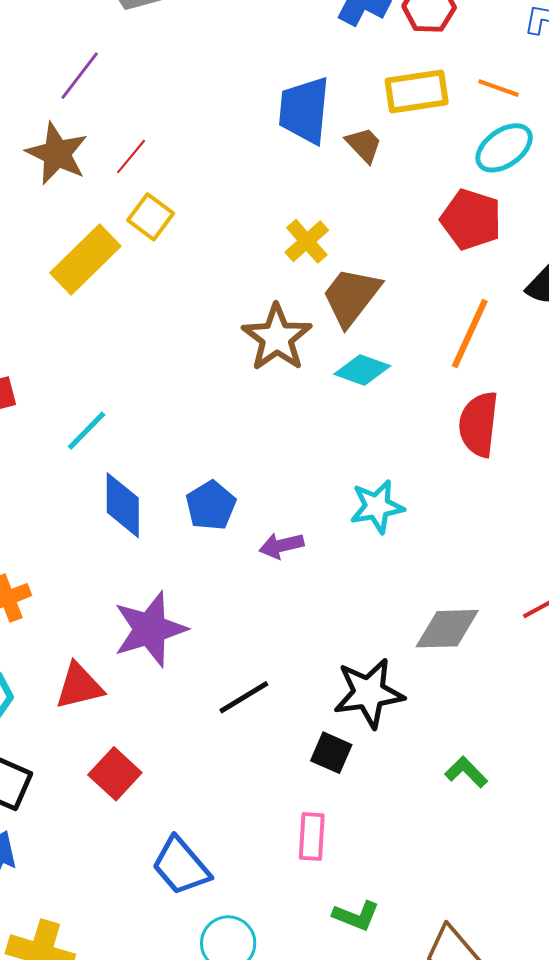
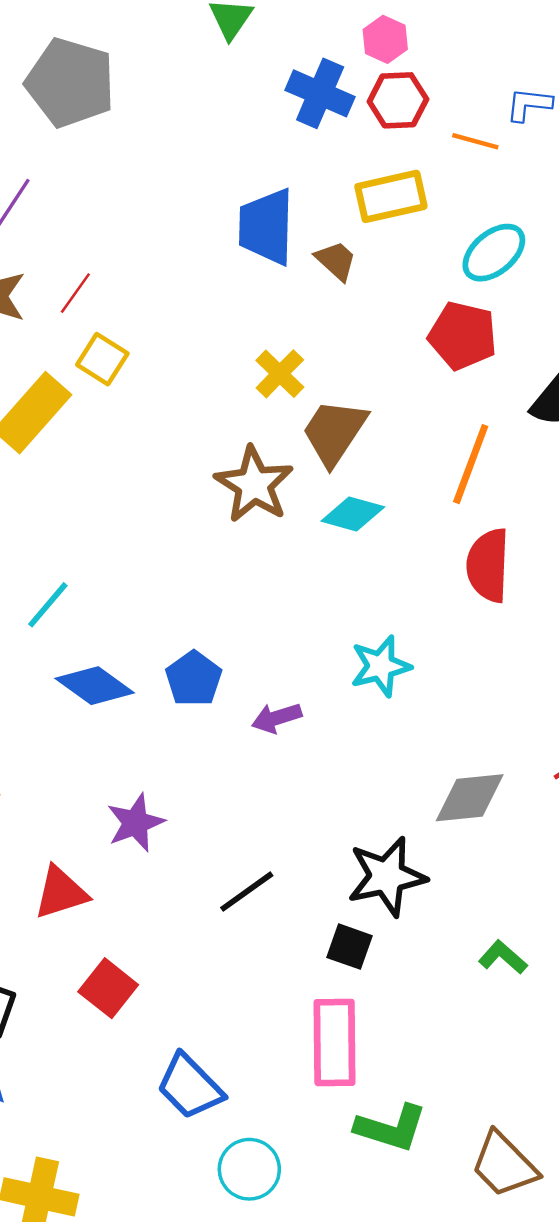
orange line: (499, 88) -> (475, 141), moved
blue diamond: (123, 505) -> (95, 686), turned -50
purple star: (150, 629) -> (136, 823), size x0.7
pink rectangle: (312, 837) -> (335, 1042), size x1.6
green L-shape: (356, 916) -> (391, 1128), size x1.4

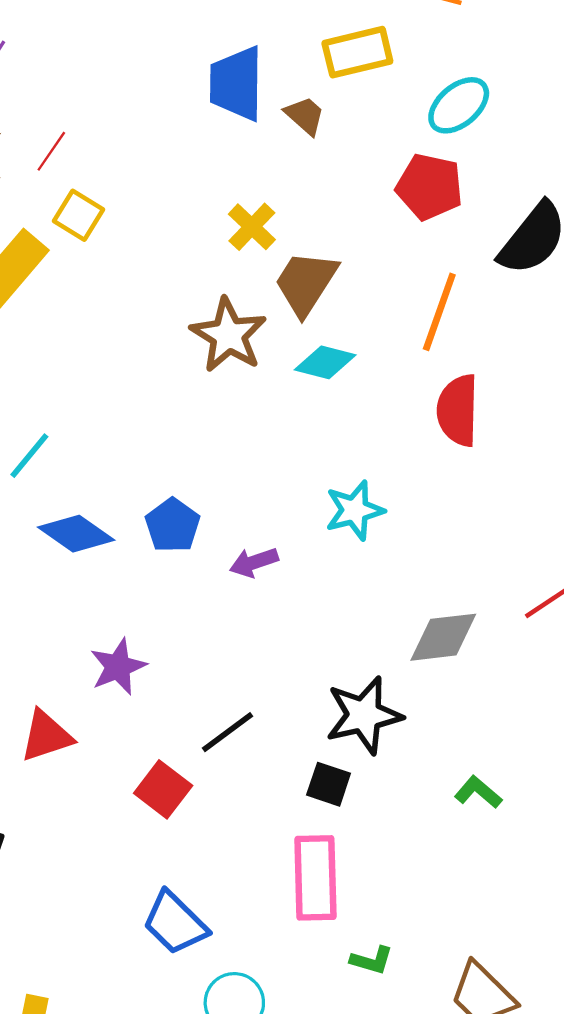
red square: (108, 988) -> (163, 789), moved
green L-shape: (391, 1128) -> (372, 960), size x0.6

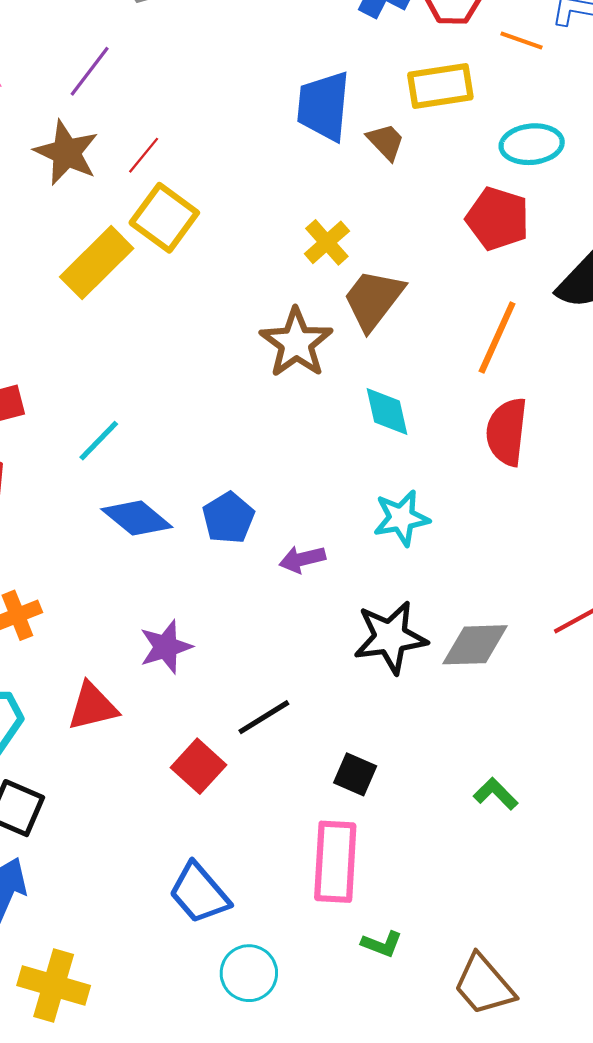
cyan ellipse: (459, 105) -> (532, 144), turned 30
yellow square: (79, 215) -> (164, 218), size x1.4
cyan diamond: (325, 362) -> (387, 411), moved, turned 58
black star: (364, 715) -> (390, 637), moved

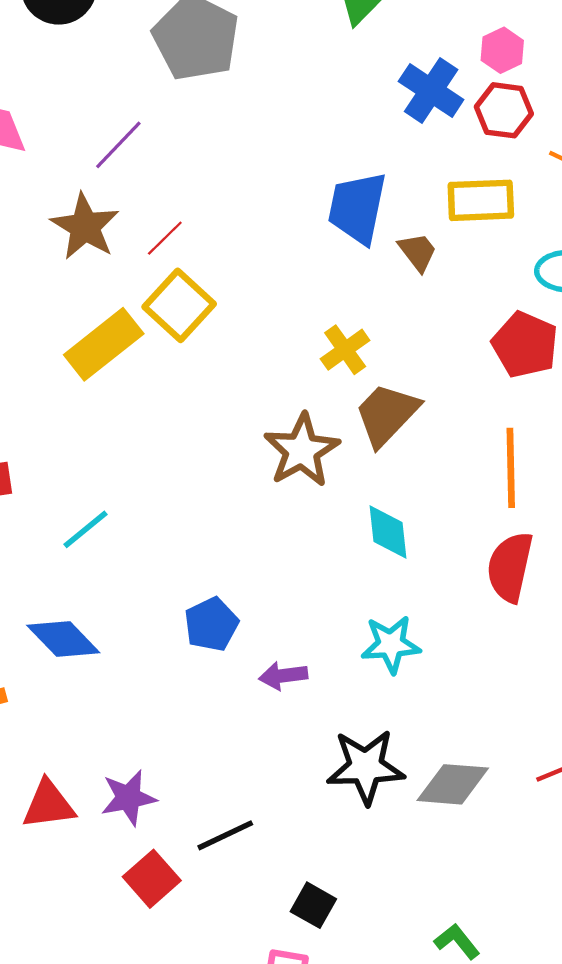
orange line: (497, 337) -> (511, 468), turned -32
blue diamond: (137, 518) -> (63, 639), moved
purple star: (166, 647) -> (129, 798), moved

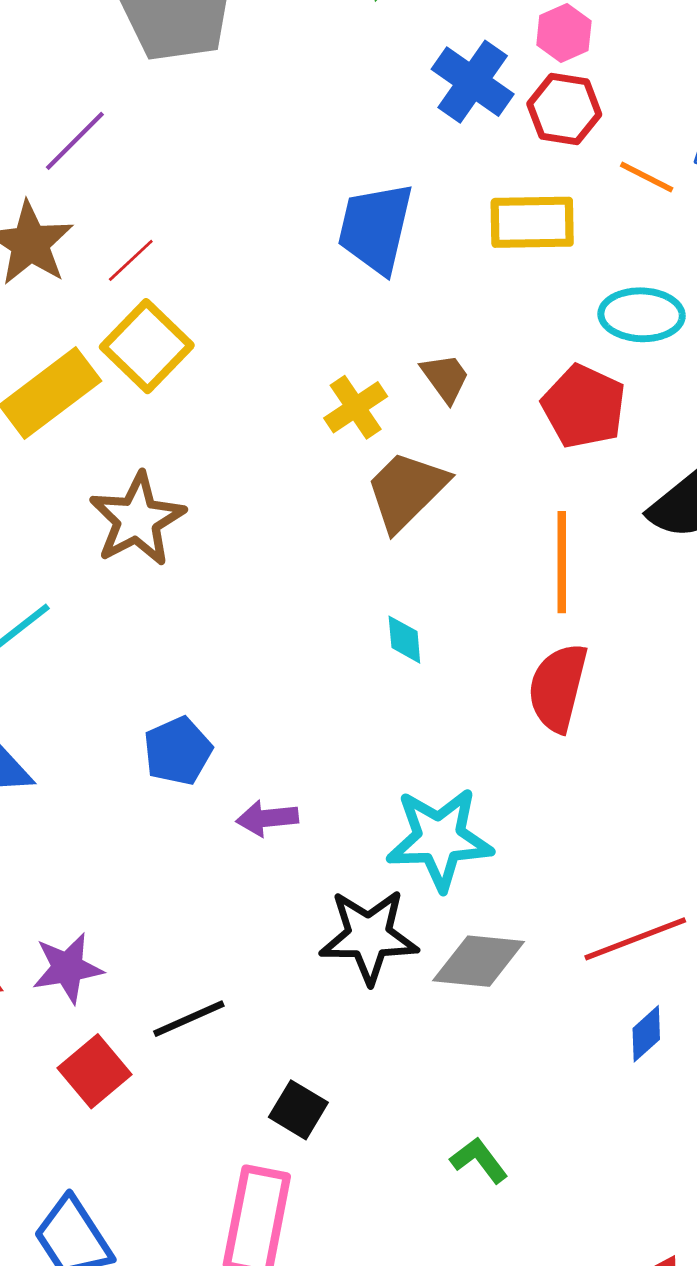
brown trapezoid: (418, 252) -> (445, 378), moved
brown star: (302, 450) -> (137, 519), moved
cyan diamond: (388, 532) -> (404, 640), size x0.7
cyan star: (391, 644) -> (440, 839), moved, size x1.4

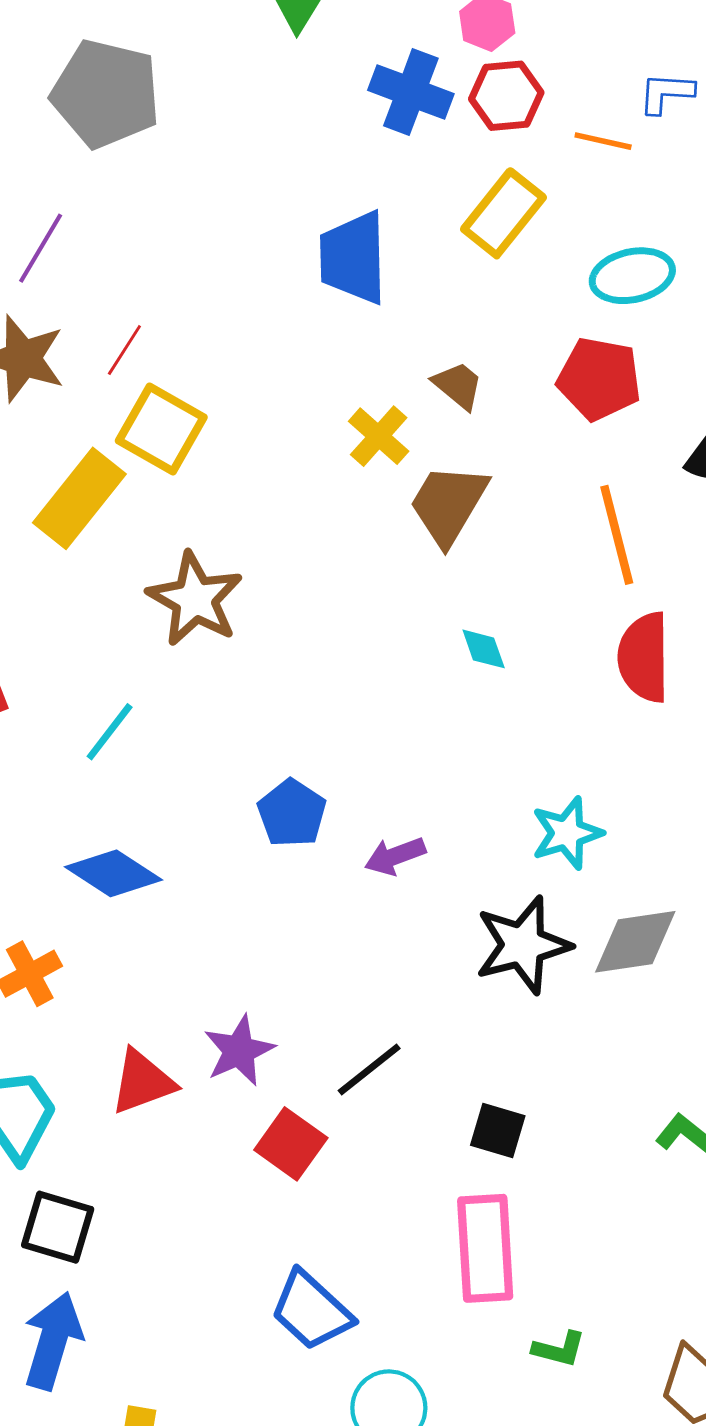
yellow rectangle: (532, 222) -> (503, 213), turned -36
cyan star: (440, 839) -> (567, 833), size x0.7

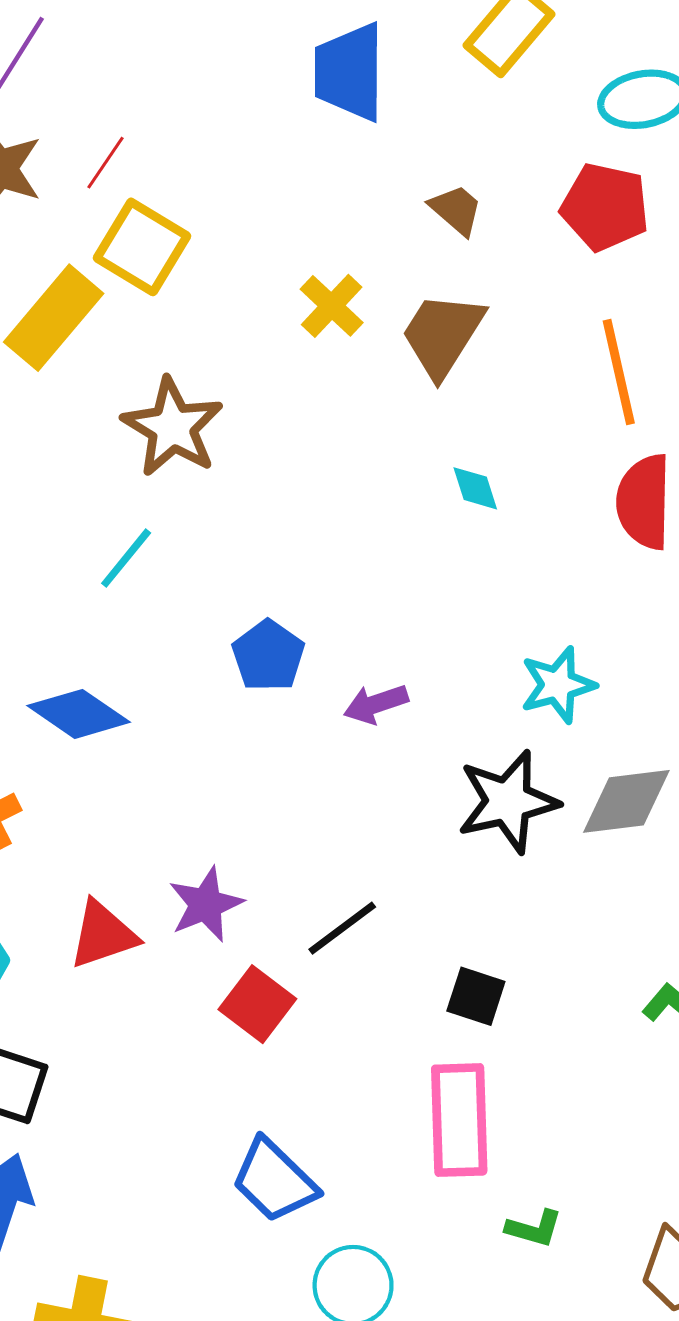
yellow cross: (379, 436) -> (332, 306), moved
cyan line: (110, 732) -> (126, 558), moved

